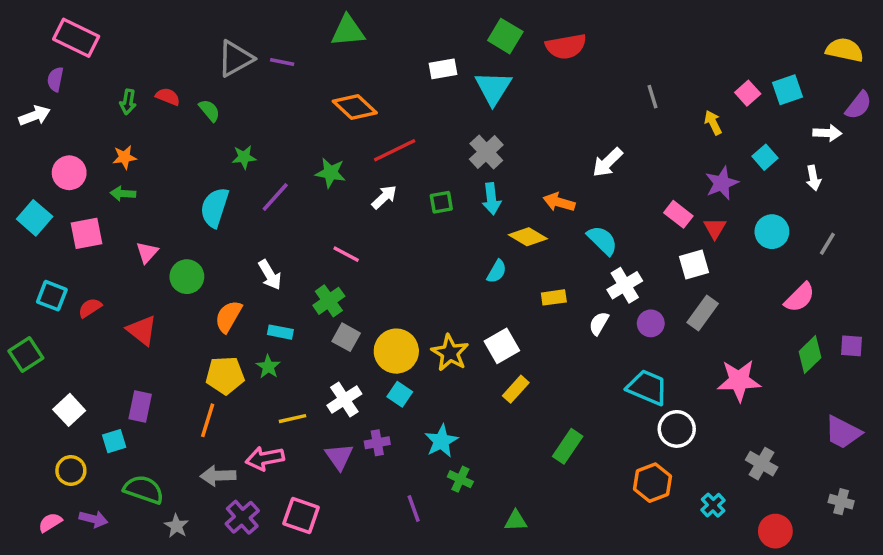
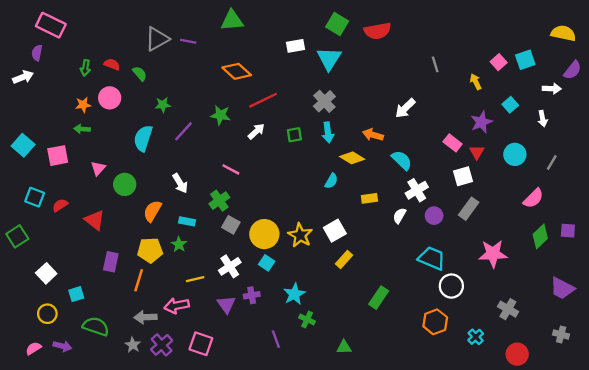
pink circle: (69, 173) -> (110, 98), moved
purple rectangle: (140, 406) -> (111, 262), moved
gray star: (176, 526) -> (133, 345), moved

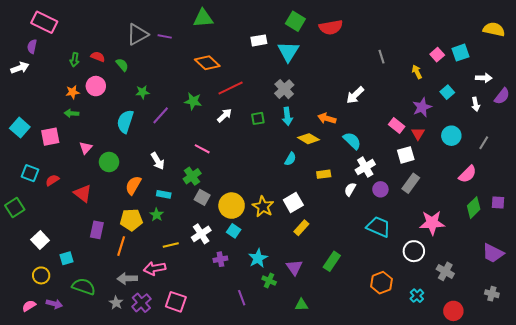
purple semicircle: (573, 70) -> (502, 96), moved
white circle: (451, 286) -> (414, 251), moved
purple triangle: (226, 304) -> (294, 267), moved

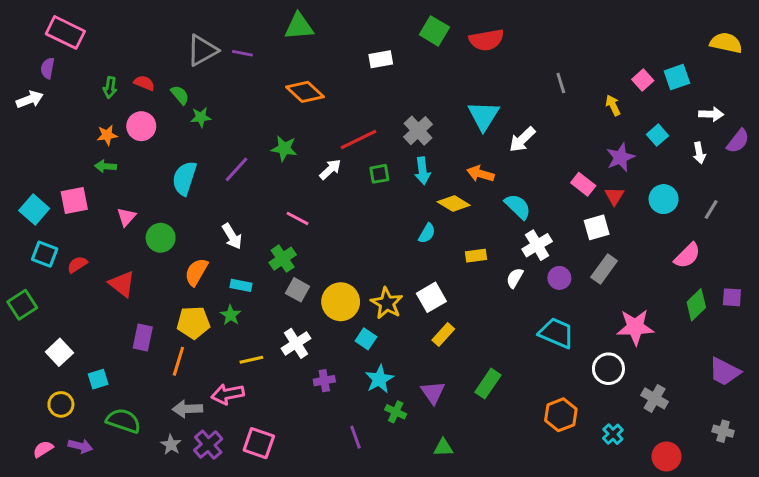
cyan triangle: (288, 52) -> (483, 116), moved
red line: (231, 88) -> (359, 140), moved
green star: (142, 92) -> (201, 117), moved
cyan square: (20, 128) -> (34, 209), moved
cyan square: (234, 231) -> (366, 339), moved

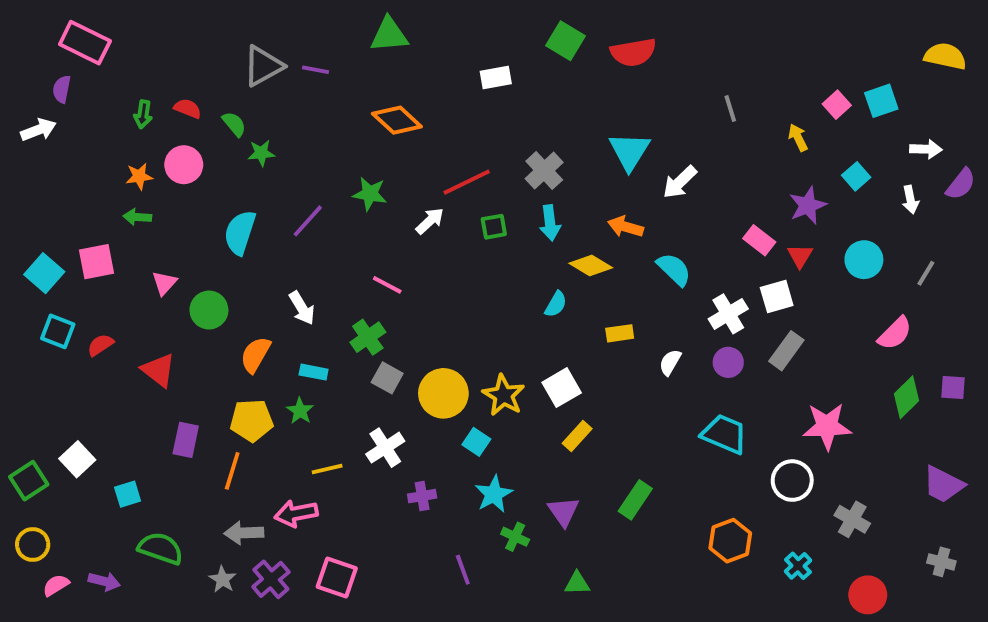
white cross: (537, 245) -> (728, 314), moved
green square: (22, 305) -> (29, 481), moved
yellow circle: (61, 404) -> (33, 544), moved

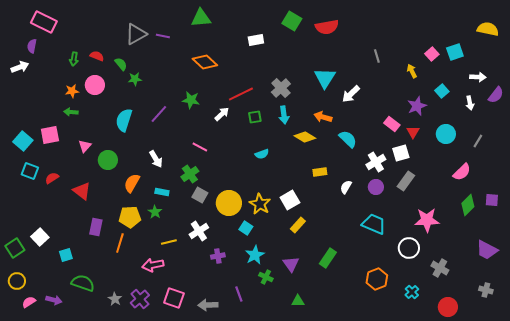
cyan semicircle: (556, 304) -> (262, 154), moved, turned 40
gray arrow: (244, 533) -> (208, 305), moved

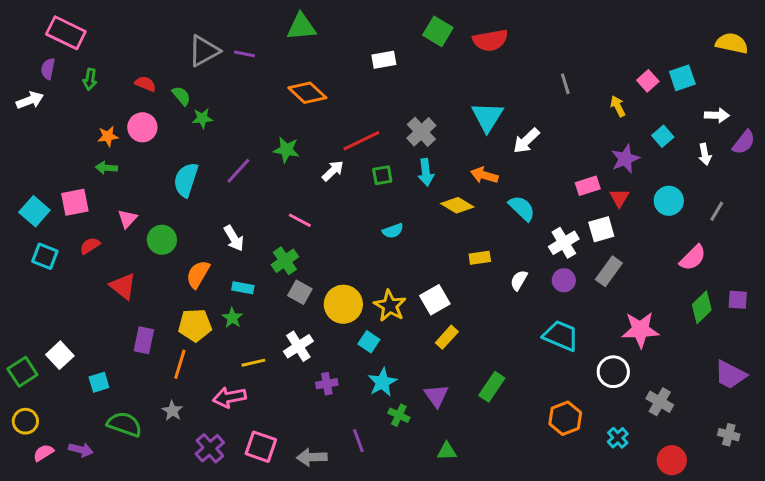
green arrow: (74, 59) -> (90, 79), moved
pink rectangle: (392, 124) -> (588, 186), turned -56
red semicircle: (52, 178) -> (90, 246), moved
gray star: (115, 299) -> (172, 411), moved

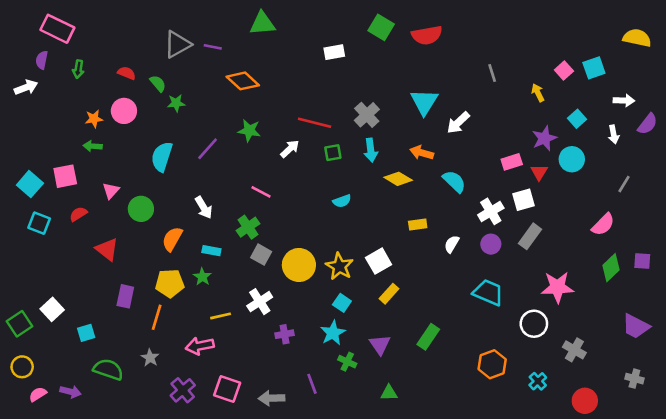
orange diamond: (307, 93) -> (243, 81), moved
red line: (361, 141) -> (315, 123), turned 40
cyan circle: (669, 201) -> (572, 159), moved
cyan square: (369, 342) -> (342, 303), moved

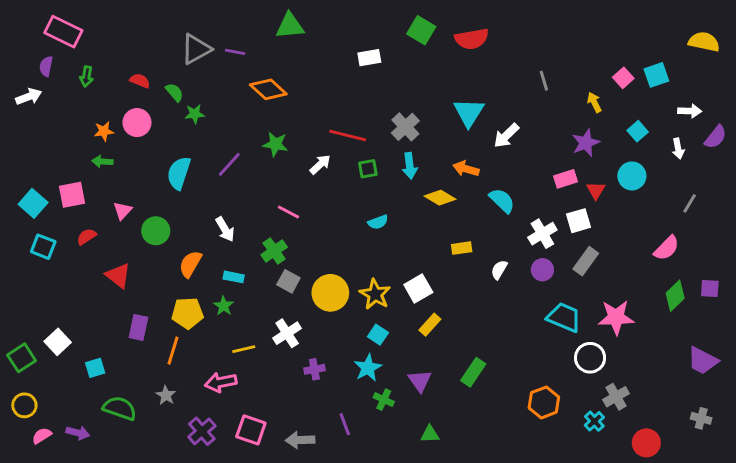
purple star: (544, 138) -> (586, 143), moved
cyan trapezoid: (488, 292) -> (564, 317), moved
gray cross: (574, 350) -> (616, 397), moved, turned 30

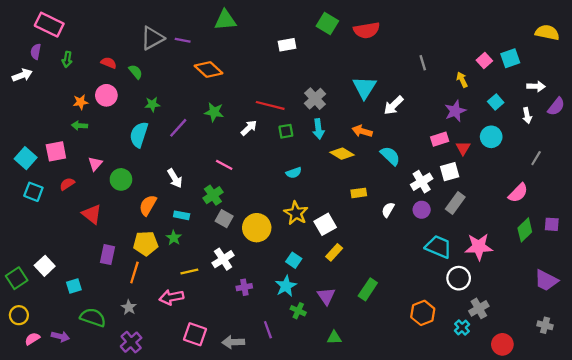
green star: (195, 114) -> (152, 104), moved
yellow star: (375, 294) -> (296, 213), moved
purple cross: (202, 431) -> (131, 342), moved

